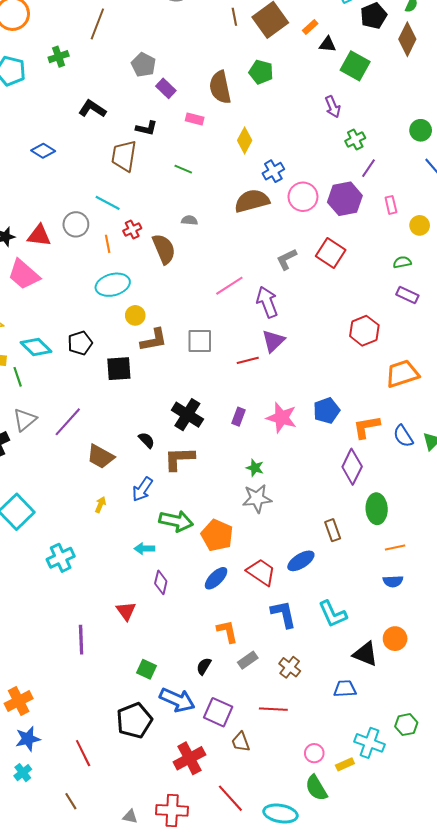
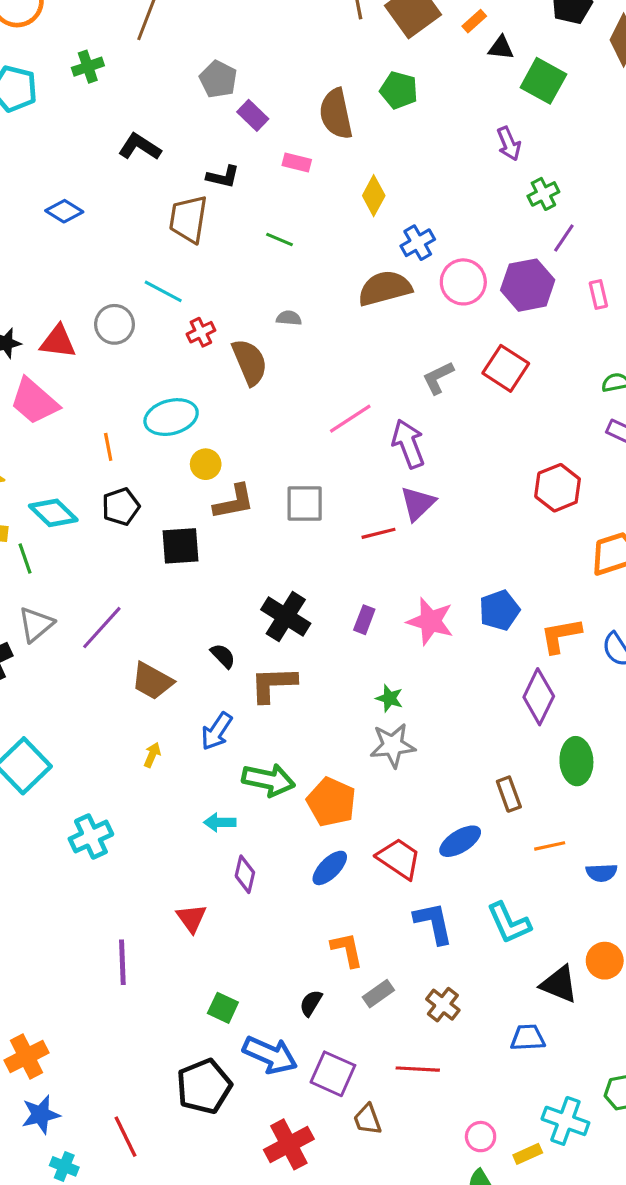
orange line: (108, 244) -> (108, 447), moved
orange line: (395, 548) -> (550, 846), moved
cyan cross: (23, 773) -> (64, 1166), moved, turned -30

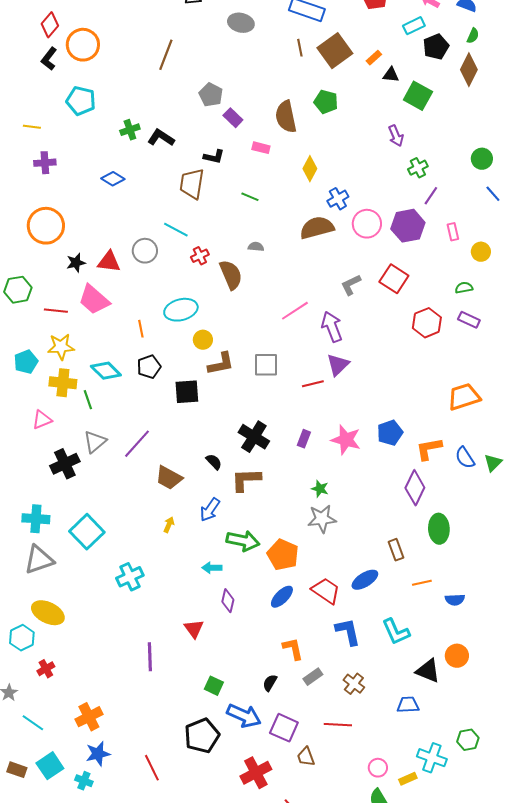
green cross: (88, 67) -> (130, 130), moved
red hexagon: (558, 488) -> (427, 323), moved
cyan cross: (64, 1166) -> (84, 781), moved

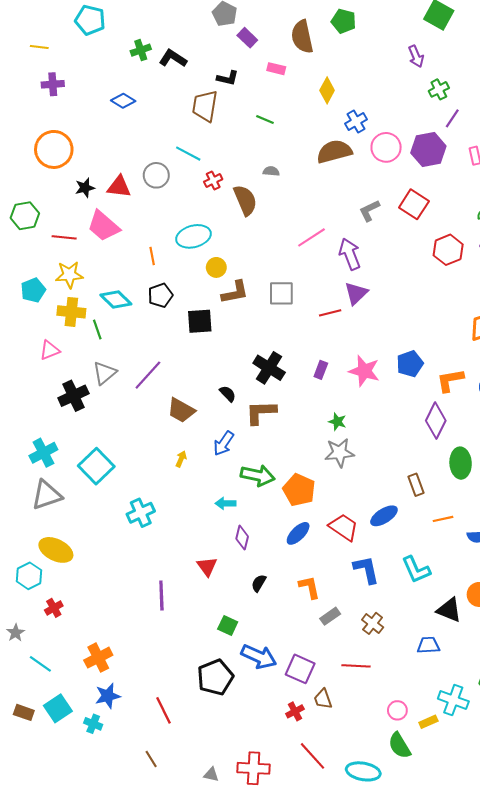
cyan cross: (36, 519) -> (43, 453), turned -32
black semicircle: (270, 683) -> (259, 583), moved
red cross: (256, 773) -> (295, 711), moved, size x0.6

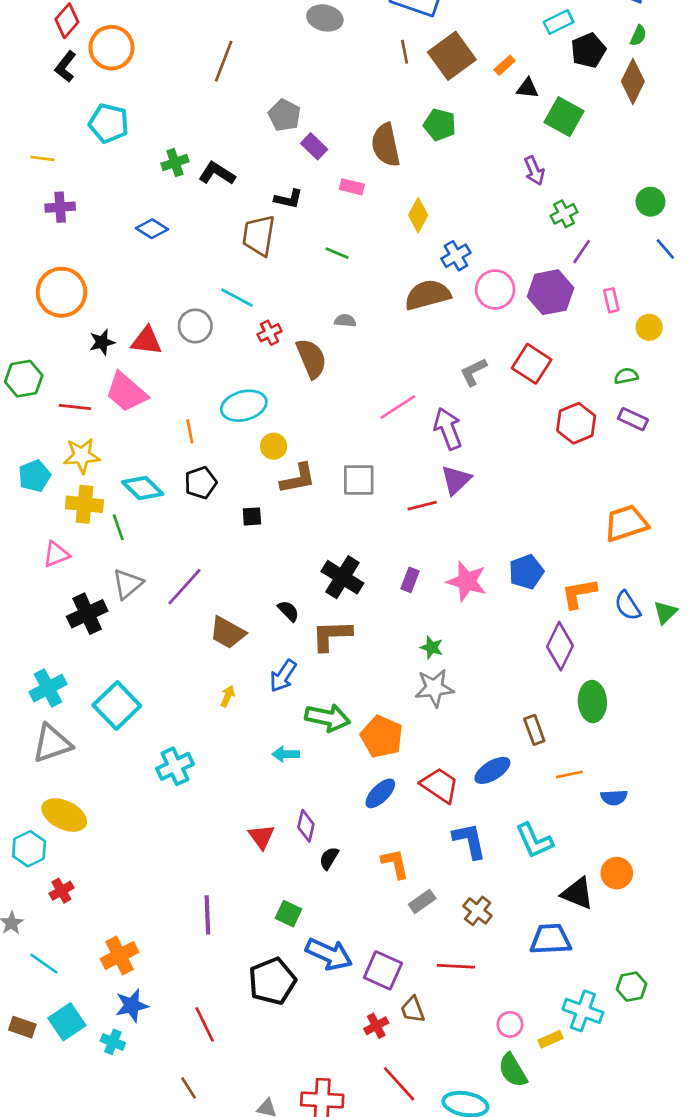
black square: (200, 321) -> (252, 516), size x0.6
purple diamond: (242, 538) -> (306, 826), moved
purple line: (161, 595) -> (207, 915), moved
blue trapezoid: (428, 645) -> (550, 939), size x1.4

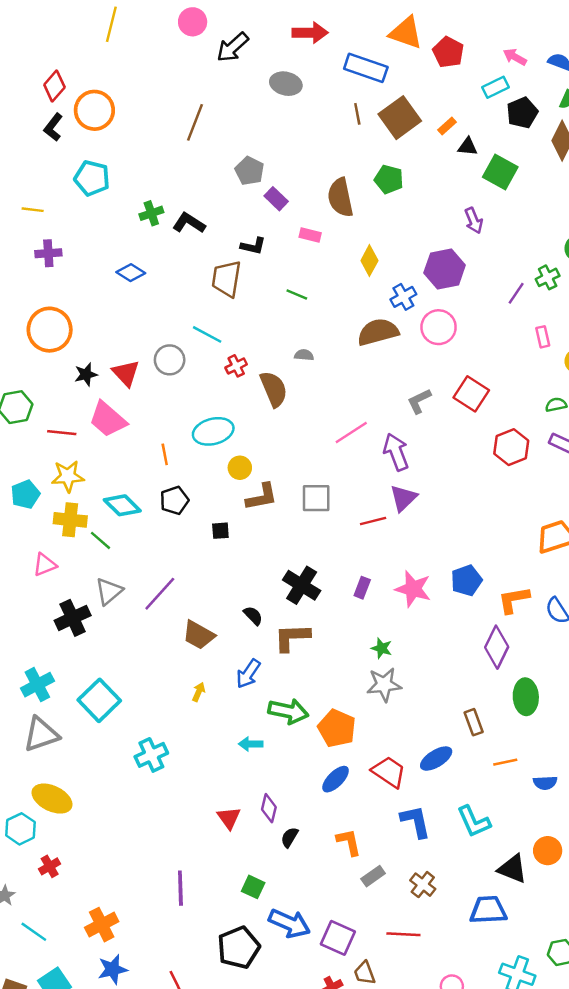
green cross: (564, 214) -> (548, 277), moved
purple hexagon: (550, 292) -> (445, 269), moved
red triangle: (147, 341) -> (126, 373), turned 40
green line: (118, 527) -> (100, 540), turned -30

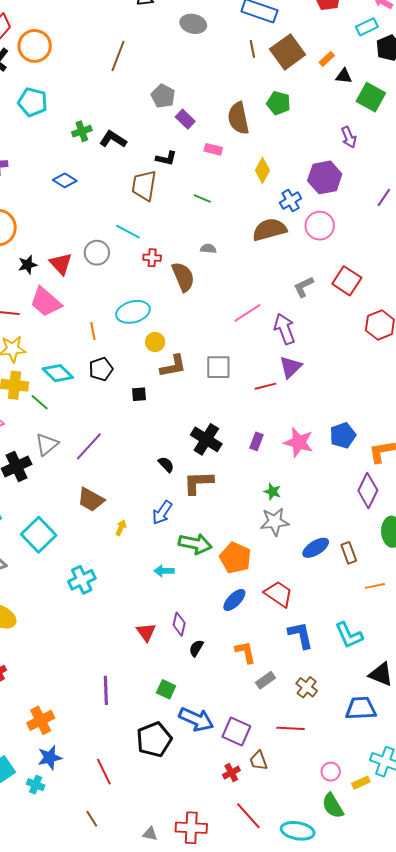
red cross: (236, 366) -> (152, 258), turned 30
brown trapezoid: (199, 635) -> (91, 500), moved
blue ellipse: (436, 759) -> (316, 548), moved

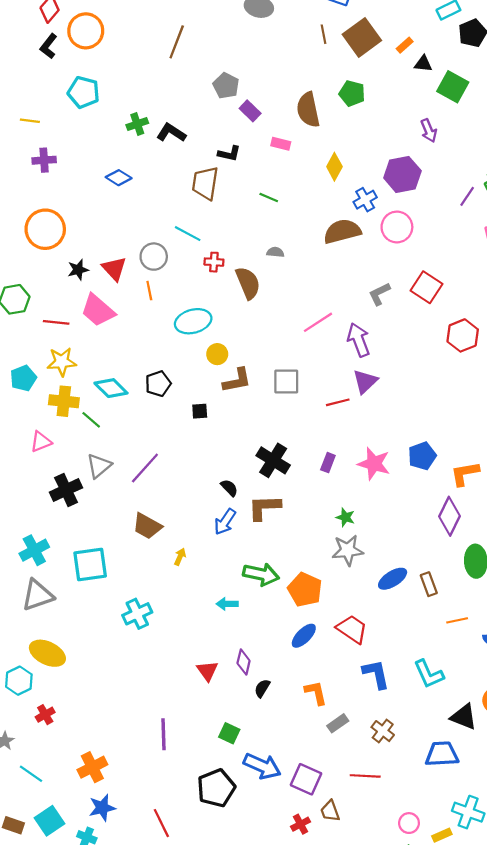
orange line: (93, 331) -> (149, 291), moved
blue arrow: (162, 513) -> (225, 522), moved
cyan square: (39, 535) -> (90, 564), turned 36

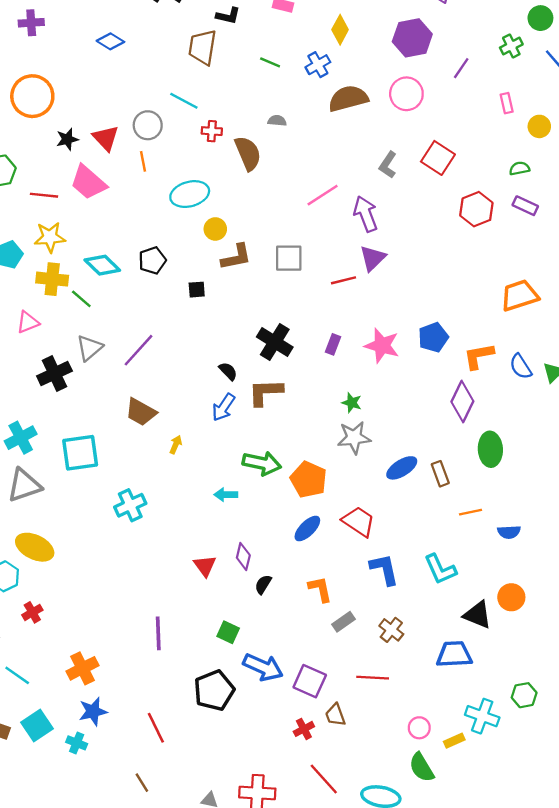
purple line: (467, 196) -> (461, 68), moved
blue cross: (365, 200) -> (318, 65), moved
gray L-shape: (379, 294) -> (388, 165), turned -30

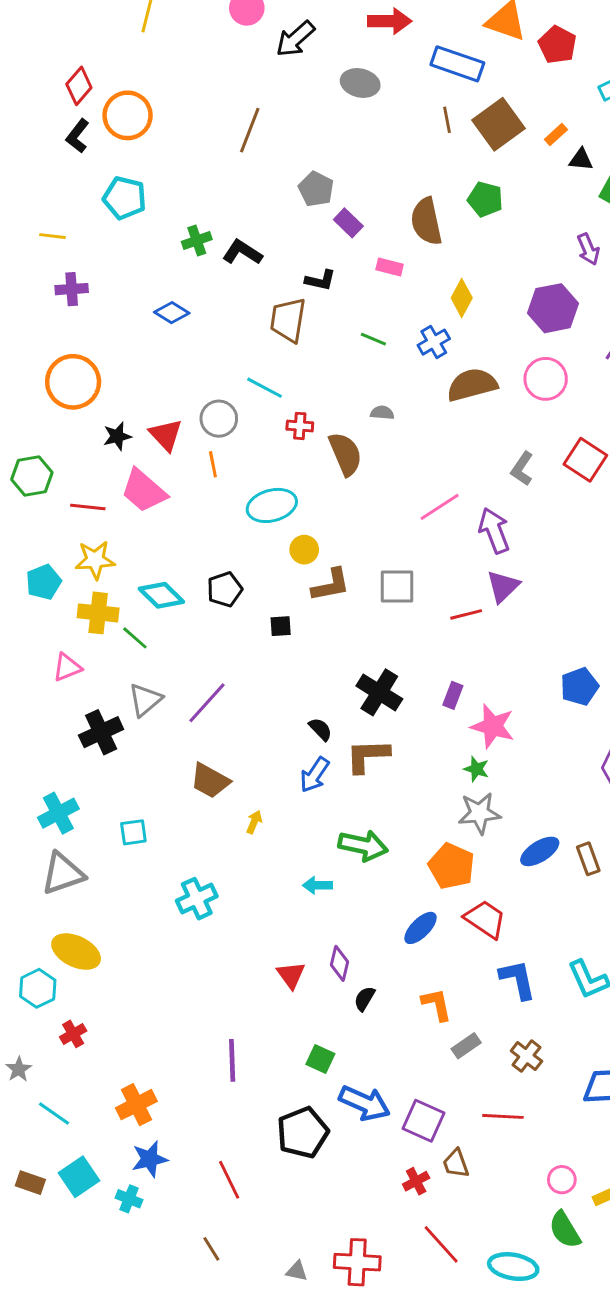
pink star: (382, 346) -> (493, 726), moved
cyan square: (80, 453) -> (133, 832), size x0.6
orange pentagon: (309, 480) -> (451, 866), moved

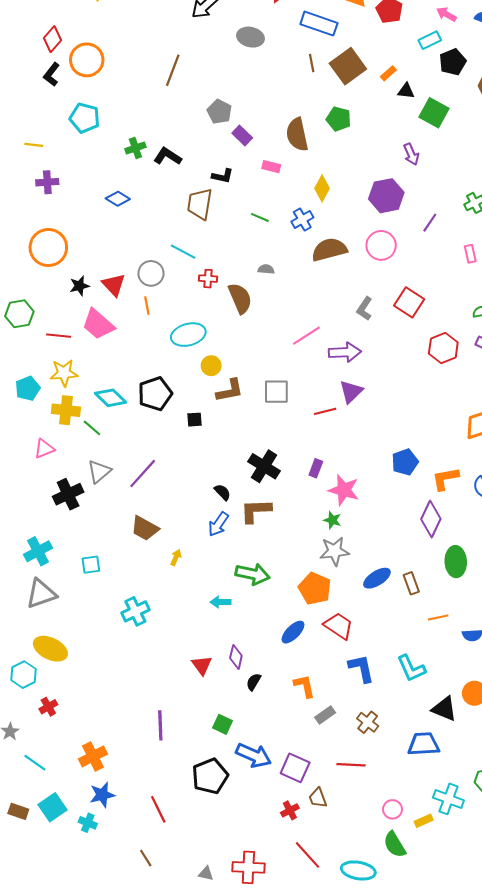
purple arrow: (494, 530) -> (345, 352), turned 108
black pentagon: (225, 589) -> (155, 394), size x1.4

